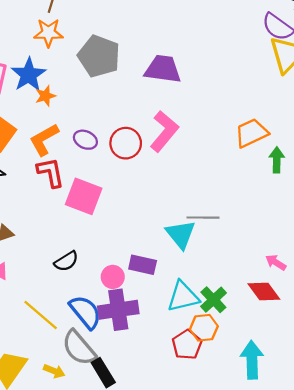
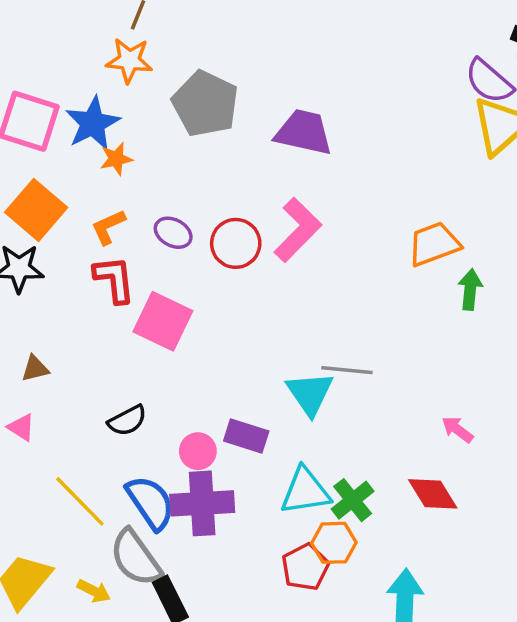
orange L-shape: (44, 139) -> (108, 227), size x0.7
pink arrow: (276, 262) -> (457, 429), moved

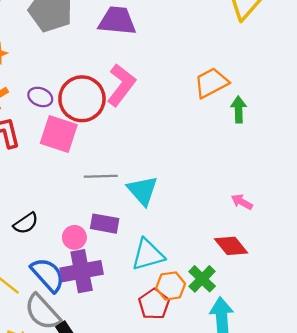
red circle: (236, 243) -> (82, 99), size x1.4
pink square: (163, 321) -> (59, 134), moved
gray line: (347, 370) -> (101, 176), moved
green cross: (353, 500) -> (202, 279), moved

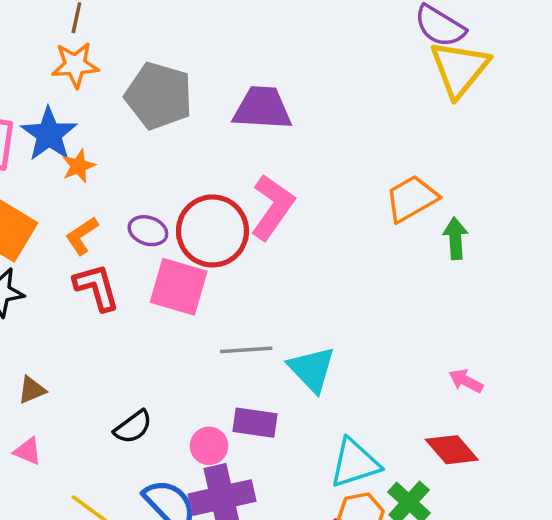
cyan triangle: (148, 255) -> (355, 463), moved

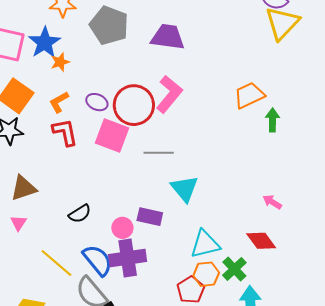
gray line: (246, 350) -> (159, 153), moved
brown triangle: (32, 390) -> (24, 188), size x1.6
pink triangle: (28, 451) -> (19, 223), turned 36

